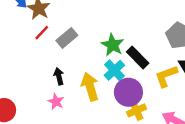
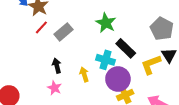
green star: (113, 45) -> (106, 23), moved
cyan cross: (114, 70) -> (105, 60), turned -30
yellow arrow: (90, 87) -> (84, 74), size x0.6

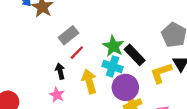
green star: (106, 23) -> (113, 46), moved
red line: (41, 27) -> (77, 53), moved
yellow arrow: (84, 74) -> (89, 81), size x1.5

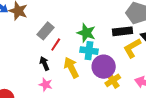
black rectangle: (135, 55) -> (122, 31), moved, turned -42

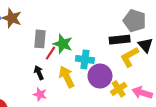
gray rectangle: (46, 31) -> (40, 39), turned -36
green star: (86, 33) -> (63, 44), moved
yellow cross: (113, 80) -> (119, 89), moved

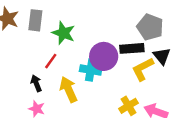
gray rectangle: (40, 39) -> (35, 20), moved
green star: (63, 44) -> (63, 33), moved
purple circle: (100, 76) -> (104, 56), moved

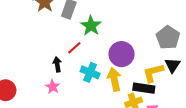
black rectangle: (132, 48) -> (144, 88), moved
cyan cross: (91, 70) -> (90, 72), moved
yellow arrow: (68, 89) -> (114, 79), moved

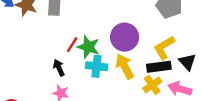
green star: (91, 26) -> (88, 47), moved
black triangle: (172, 65) -> (187, 62), moved

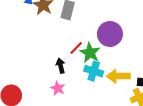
purple circle: (125, 37) -> (110, 34), moved
yellow arrow: (125, 66) -> (118, 76), turned -75

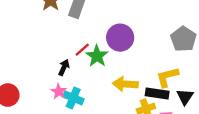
black arrow: (61, 66) -> (64, 67), turned 32
cyan cross: (94, 71) -> (73, 98), moved

